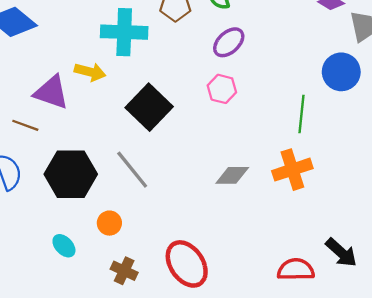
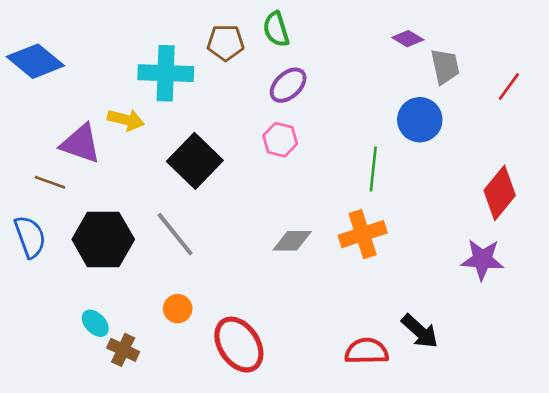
orange circle: (109, 223) -> (178, 309), moved
brown cross: (124, 271) -> (123, 350), moved

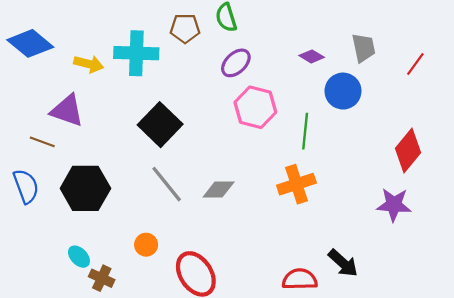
purple diamond: (408, 39) -> (312, 56), moved
yellow arrow: (126, 120) -> (89, 64), moved
pink hexagon: (280, 140) -> (255, 107), moved, size x1.5
gray line: (175, 234) -> (167, 184), moved
gray diamond: (292, 241) -> (219, 189), moved

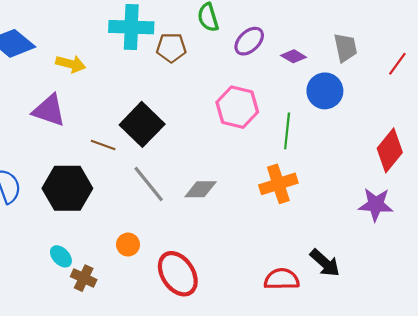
brown pentagon: (185, 28) -> (171, 48), moved
cyan cross: (136, 53) -> (131, 27), moved
purple ellipse: (236, 63) -> (249, 41), moved
brown line: (42, 142) -> (103, 145), moved

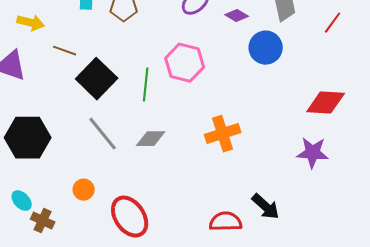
green line: (287, 131) -> (146, 85), moved
brown line: (103, 145) -> (65, 51), moved
red diamond: (390, 150) -> (326, 103), turned 54

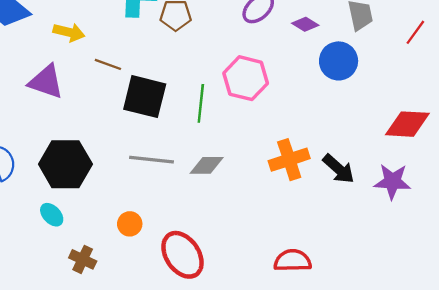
black square: (97, 79) -> (145, 97), turned -30
gray line: (103, 134) -> (152, 160), turned -45
cyan ellipse: (22, 201) -> (52, 215), moved
black arrow: (266, 207) -> (339, 169), moved

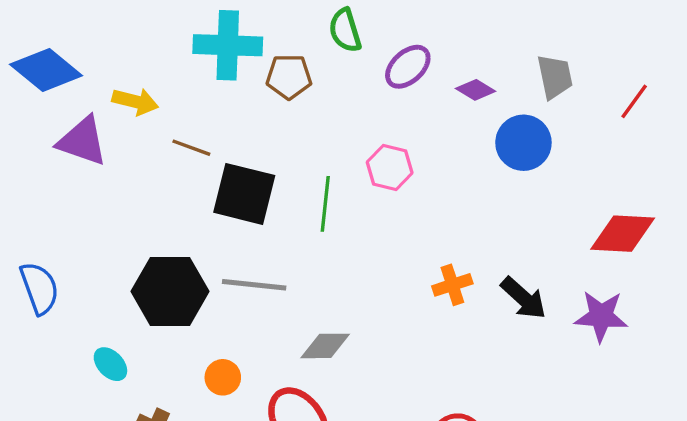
pink hexagon: (246, 78) -> (390, 168), size x0.7
purple triangle: (46, 82) -> (82, 141), moved
orange cross: (289, 160) -> (452, 285), size x0.7
black hexagon: (65, 164) -> (170, 291), moved
gray diamond: (207, 165) -> (325, 346), moved

